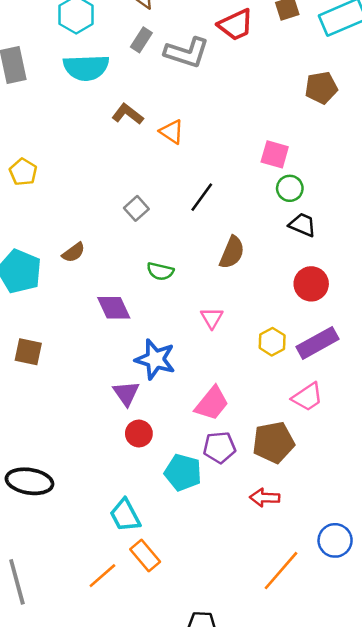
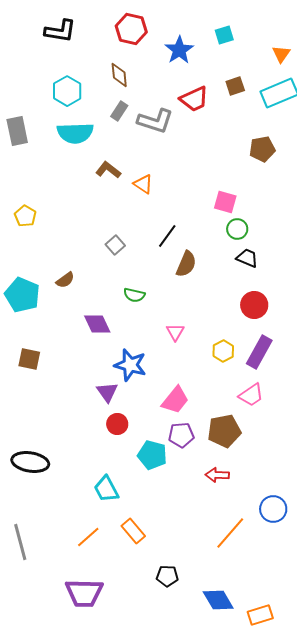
brown semicircle: (232, 252) -> (186, 264), moved
purple rectangle: (317, 343) -> (259, 352), turned -32
orange rectangle: (145, 555) -> (133, 531), moved

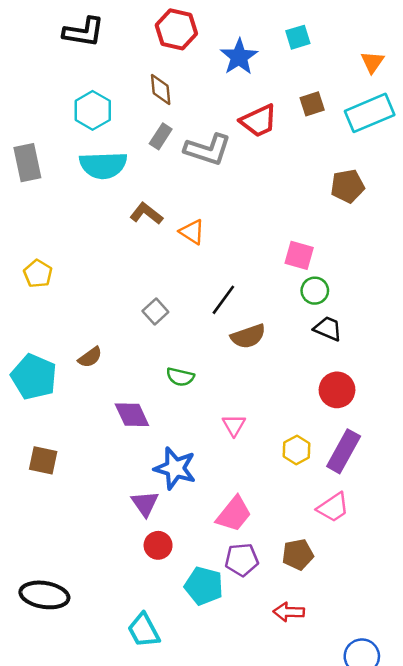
brown semicircle: (186, 264) -> (248, 336), turned 48
brown pentagon: (224, 431) -> (298, 554), size x0.7

